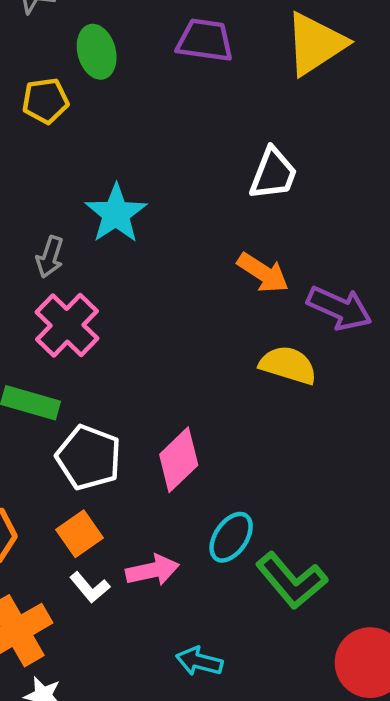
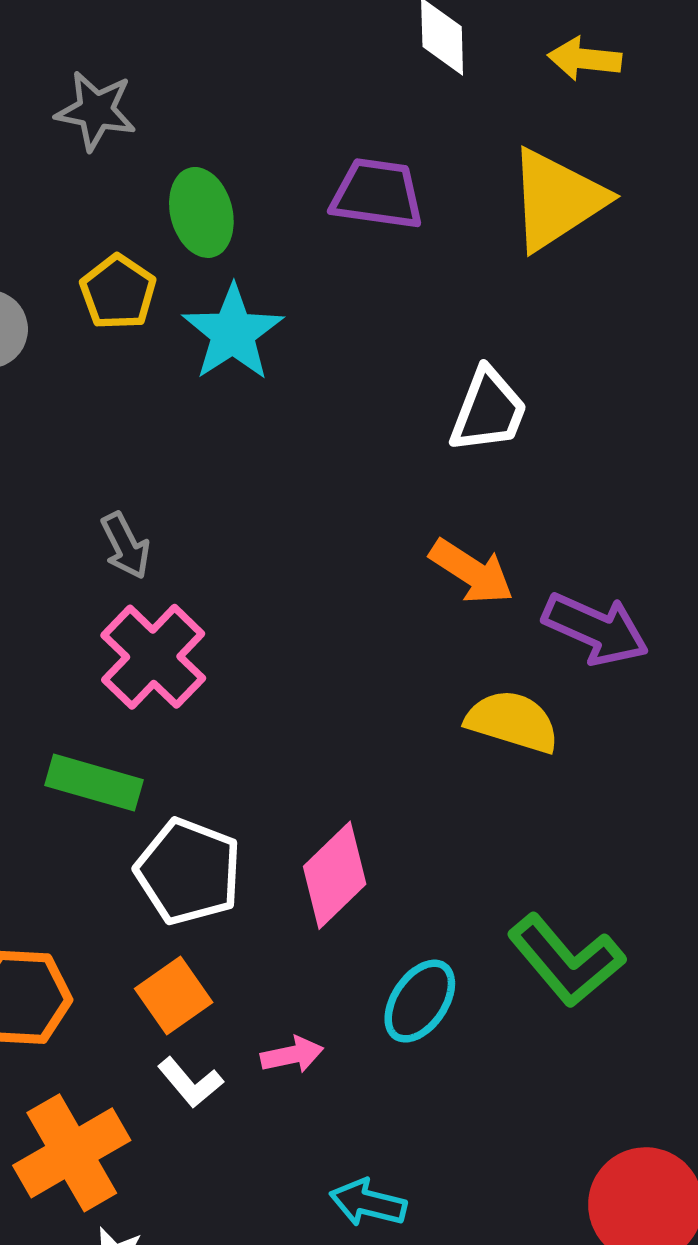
yellow pentagon: (45, 101) -> (118, 292), turned -30
cyan star: (116, 214) -> (233, 333), moved
gray arrow: (50, 257) -> (125, 546), turned -45
pink arrow: (152, 570) -> (292, 1055), size x0.7
green L-shape: (291, 581) -> (566, 960), moved

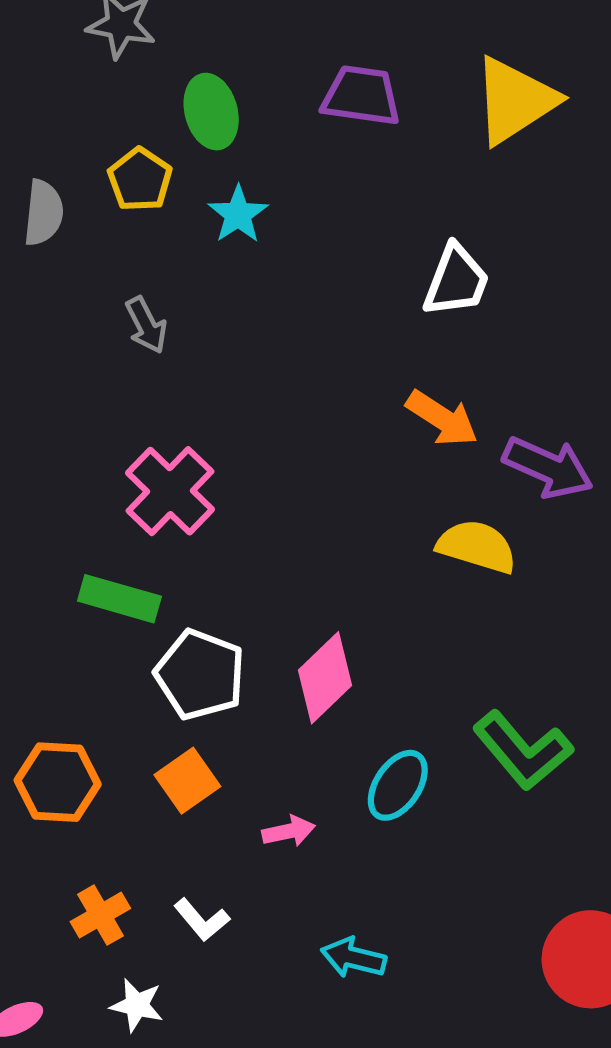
cyan star: (233, 333) -> (238, 214), size x0.7
gray arrow: (125, 546) -> (146, 325), moved
white L-shape: (190, 1082) -> (202, 920), moved
orange cross: (72, 1153) -> (100, 915), size x0.6

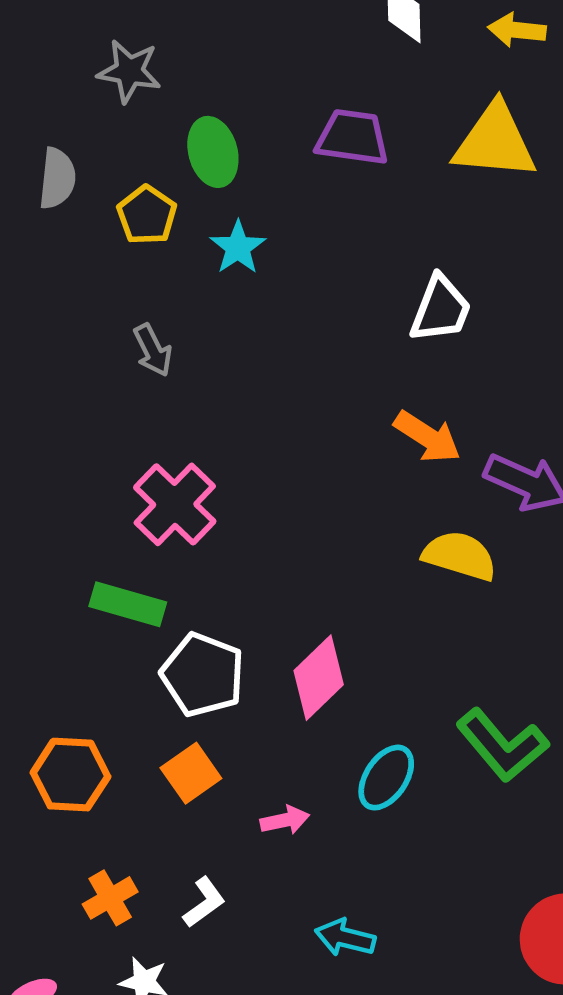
yellow triangle: (515, 100) -> (495, 142), turned 38
gray semicircle: (43, 213) -> (57, 178), moved
white L-shape: (202, 920) -> (204, 902), turned -86

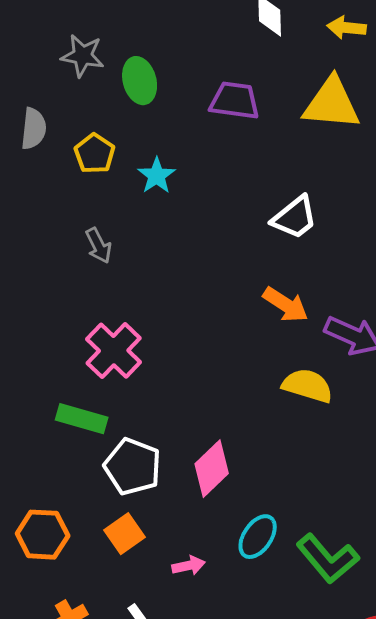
green ellipse: (213, 152) -> (140, 81), moved
white trapezoid: (441, 309) -> (295, 218), turned 30
green L-shape: (502, 745) -> (328, 559), moved

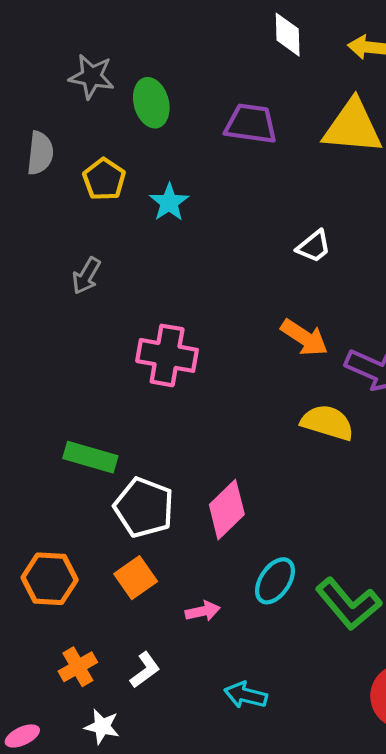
white trapezoid: (295, 218) -> (314, 246), size x0.7
gray arrow: (99, 246) -> (86, 276), moved, turned 57
pink cross: (114, 351) -> (167, 355), moved, turned -34

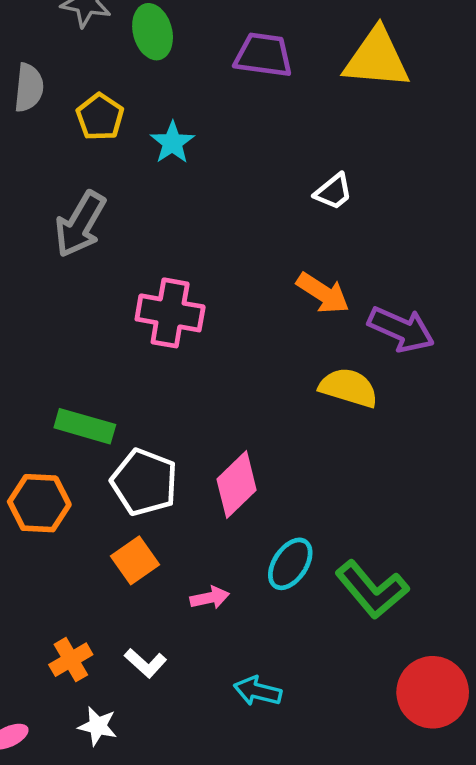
gray arrow: (86, 276) -> (80, 224), size x1.6
orange hexagon: (50, 579) -> (39, 503), moved
white L-shape: (145, 670) -> (146, 663), turned 78

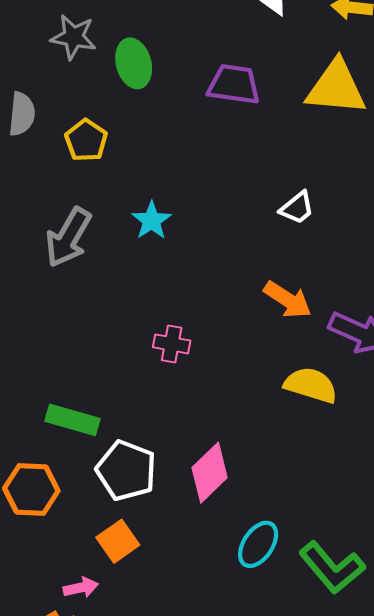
cyan star: (172, 143) -> (152, 221), moved
pink cross: (170, 313) -> (172, 344), moved, size x0.6
pink arrow: (210, 598) -> (81, 588), moved

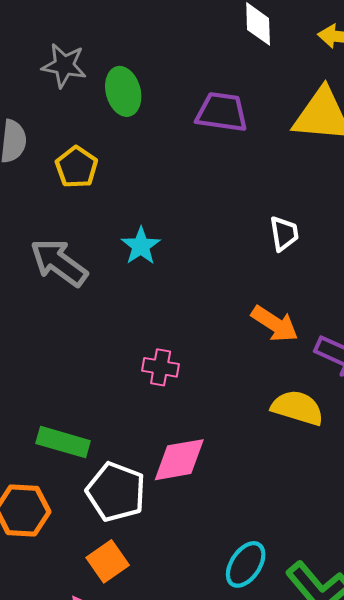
white trapezoid: (297, 208) -> (284, 234), turned -60
gray arrow: (68, 237) -> (59, 263), turned 96
pink diamond: (210, 473) -> (179, 460), moved, turned 34

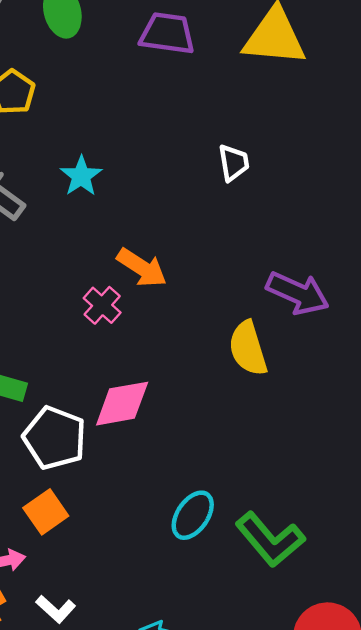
orange arrow: (275, 324) -> (142, 268), moved
pink cross: (161, 367) -> (102, 305), turned 32
yellow semicircle: (297, 408) -> (248, 348), turned -124

